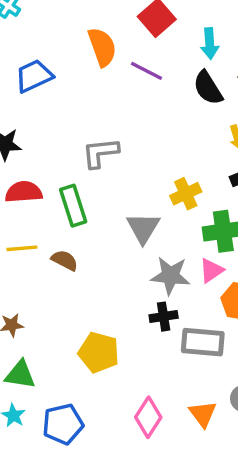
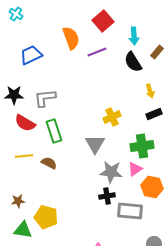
purple line: (147, 71) -> (97, 52), turned -48
gray L-shape: (100, 153) -> (45, 98), moved
red semicircle: (24, 192) -> (25, 123), turned -145
yellow cross: (186, 194) -> (112, 117), moved
yellow pentagon: (99, 352) -> (46, 217), moved

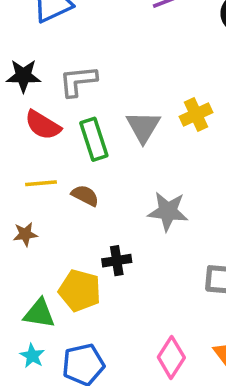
gray triangle: (95, 144) -> (143, 127), moved
gray star: (111, 172) -> (168, 211), moved
black cross: (107, 196) -> (117, 261), moved
brown star: (18, 201) -> (25, 234), moved

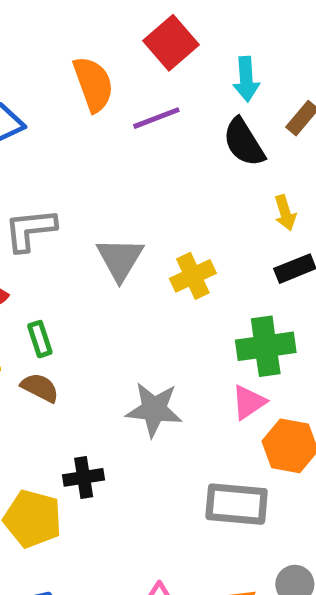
gray triangle: (143, 127) -> (120, 259), moved
green rectangle: (94, 139) -> (40, 339), moved, size x0.6

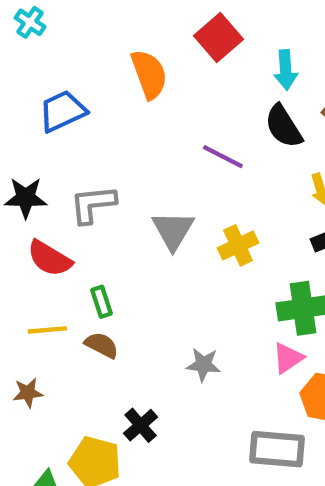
purple line: (156, 118) -> (223, 157), moved, turned 48
gray star: (154, 409) -> (203, 365), size x0.7
black cross: (84, 477) -> (141, 425), turned -32

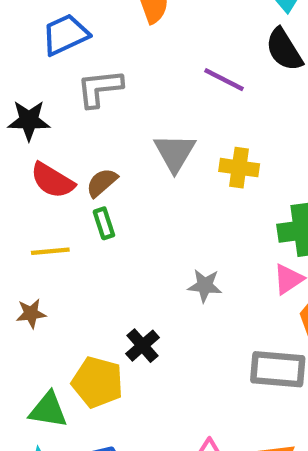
gray L-shape: (93, 204) -> (100, 88), moved
yellow cross: (238, 245) -> (239, 168), turned 33
brown semicircle: (102, 345) -> (102, 183), moved, turned -68

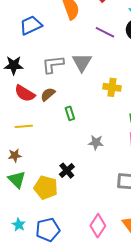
purple line: (224, 80) -> (105, 32), moved
gray L-shape: (100, 88) -> (53, 64), moved
gray triangle: (175, 153) -> (82, 62), moved
green rectangle: (104, 223) -> (70, 113), moved
green triangle: (48, 410) -> (17, 180), moved, turned 36

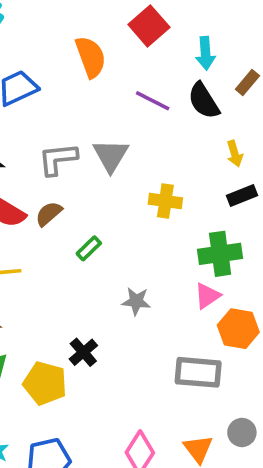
green rectangle: (70, 113) -> (89, 248), turned 64

